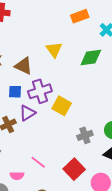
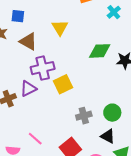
green diamond: (91, 57) -> (100, 51), moved
blue square: (15, 92) -> (18, 16), moved
yellow square: (62, 106) -> (63, 84), turned 30

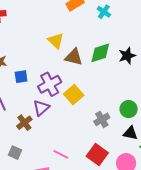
blue square: (18, 16) -> (21, 77), moved
brown triangle: (28, 41) -> (74, 57), moved

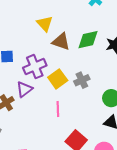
gray cross: (102, 119) -> (82, 80), moved
pink line: (61, 154) -> (58, 109), moved, turned 56

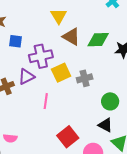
pink line: (58, 109) -> (46, 101), moved

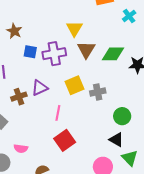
brown triangle: (71, 37) -> (86, 50), turned 30
purple cross: (41, 56) -> (54, 54), moved
red square: (68, 137) -> (65, 140), moved

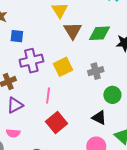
purple cross: (54, 54) -> (31, 61), moved
purple triangle: (40, 88) -> (15, 105), moved
gray cross: (98, 92) -> (96, 71), moved
black triangle: (116, 140) -> (99, 118), moved

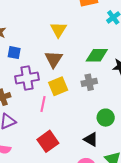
brown triangle: (73, 31) -> (54, 59), moved
gray cross: (96, 71) -> (89, 82), moved
pink line: (48, 95) -> (43, 104), moved

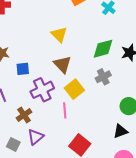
black triangle: (91, 139) -> (120, 131), turned -35

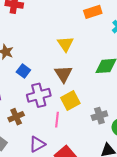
blue square: (23, 69) -> (23, 71), turned 32
gray cross: (103, 77) -> (99, 116), moved
purple triangle: (36, 137) -> (37, 144), moved

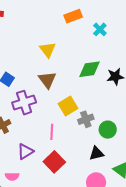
yellow square: (70, 101) -> (68, 106), moved
pink line: (57, 120) -> (52, 132), moved

